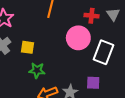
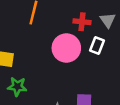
white rectangle: (104, 52) -> (97, 45), moved, size x0.6

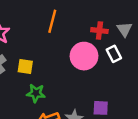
white rectangle: (97, 45) -> (114, 54), turned -49

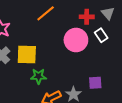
orange line: (52, 21) -> (46, 13), turned 42
yellow square: (25, 66) -> (27, 55), size x1.5

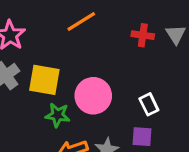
white rectangle: (101, 35) -> (149, 104), moved
pink circle: (76, 40) -> (93, 96), moved

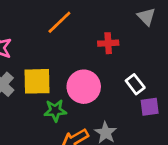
red cross: (143, 35) -> (108, 43), moved
purple square: (142, 137) -> (150, 107), moved

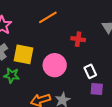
green star: (55, 111) -> (12, 75), moved

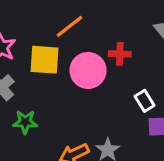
yellow square: (24, 54) -> (45, 60), moved
pink circle: (55, 65) -> (88, 70), moved

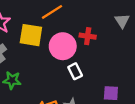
white rectangle: (145, 101) -> (75, 71), moved

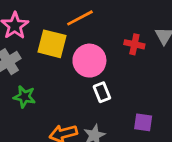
red cross: (88, 36) -> (134, 44), moved

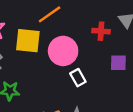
purple square: (143, 122) -> (118, 63), moved

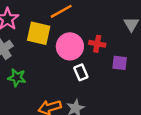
red cross: (101, 31) -> (97, 44), moved

